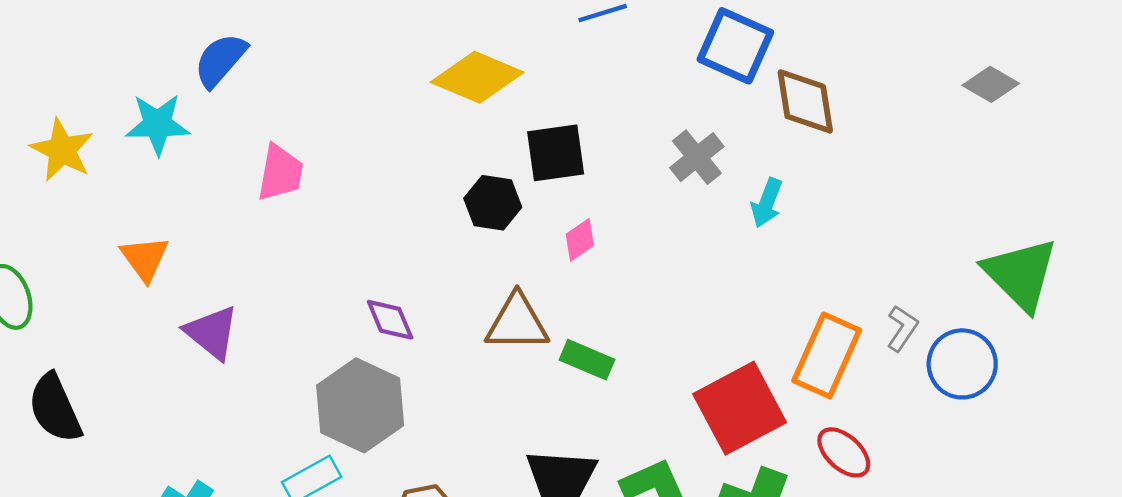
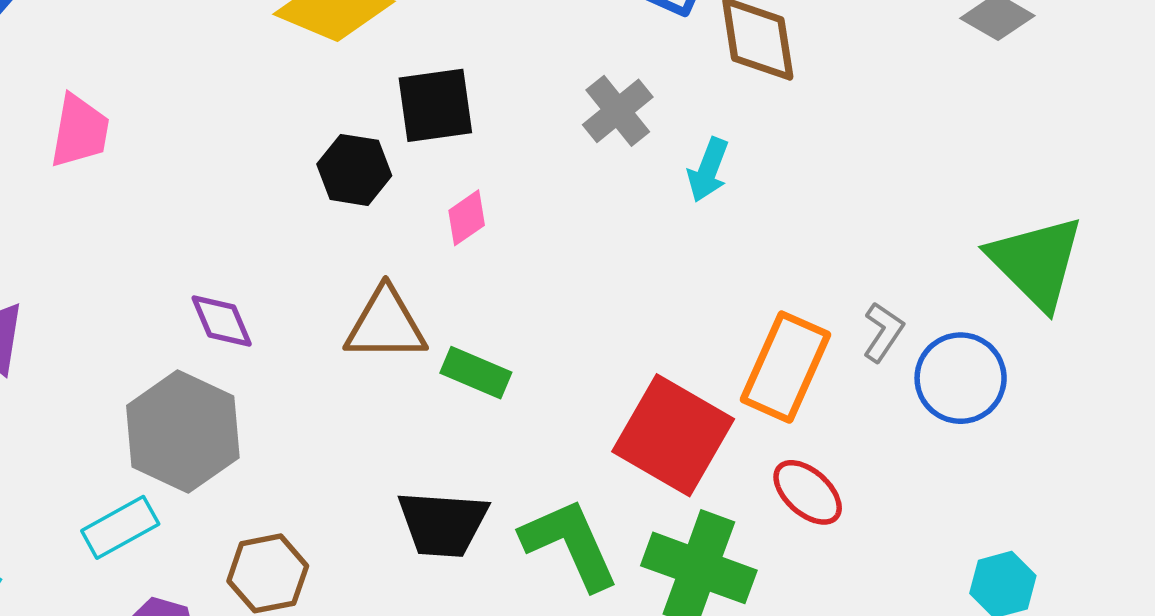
red square: (740, 408) -> (673, 435), turned -32

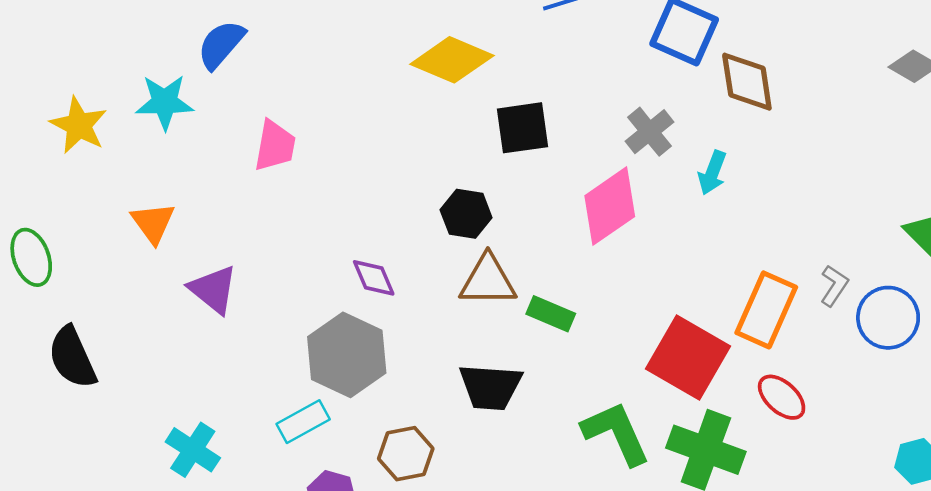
black hexagon: (354, 170) -> (466, 214), moved
pink diamond: (467, 218) -> (610, 206), moved, size x2.0
black trapezoid: (443, 524) -> (490, 387), moved

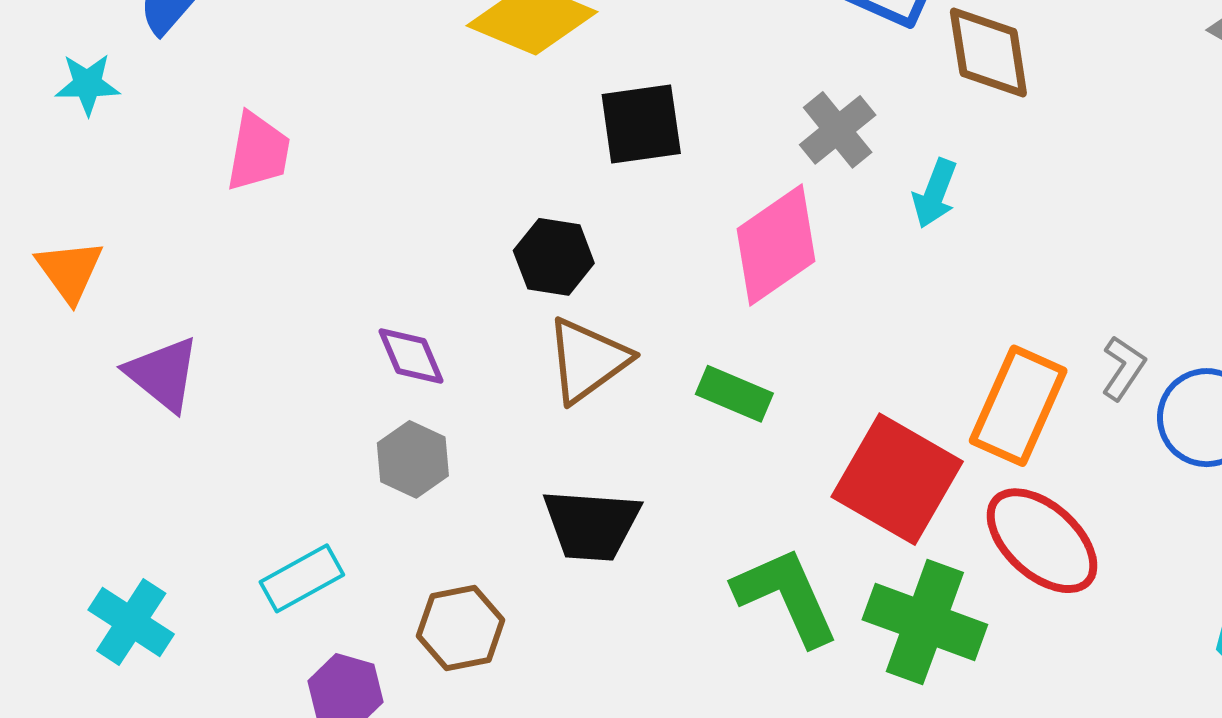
cyan star: (165, 102) -> (87, 84), size x0.7
brown triangle: (488, 280) -> (588, 360), turned -36
green rectangle: (551, 314) -> (734, 394), moved
gray hexagon: (347, 355) -> (413, 459), moved, size x0.6
red ellipse: (782, 397) -> (1042, 541), size x1.5

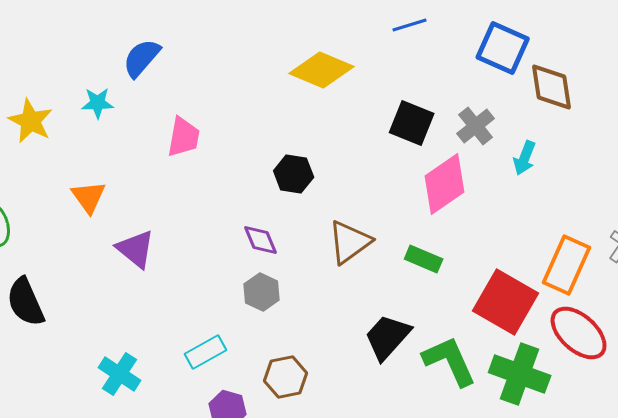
black square: (641, 124) -> (412, 123), moved, turned 30
black hexagon: (554, 257) -> (294, 174), moved
black trapezoid: (592, 525) -> (388, 337), moved, turned 128

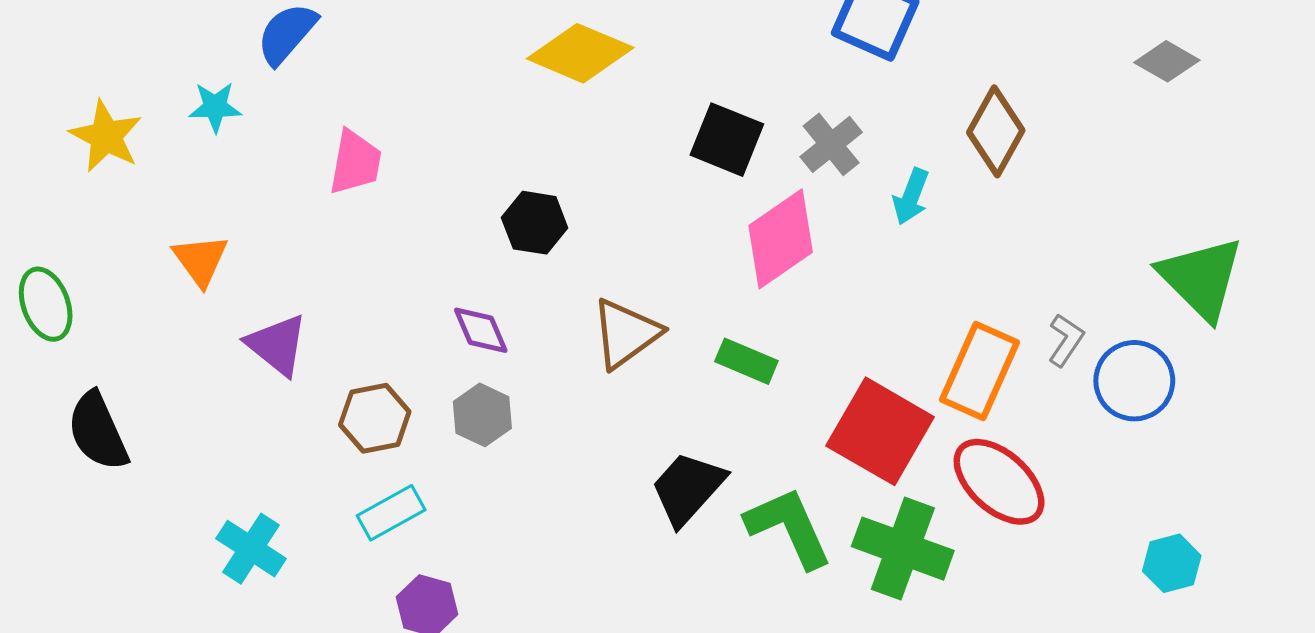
brown diamond: (552, 87) -> (996, 131), moved, turned 38
brown hexagon: (286, 377) -> (375, 418), moved

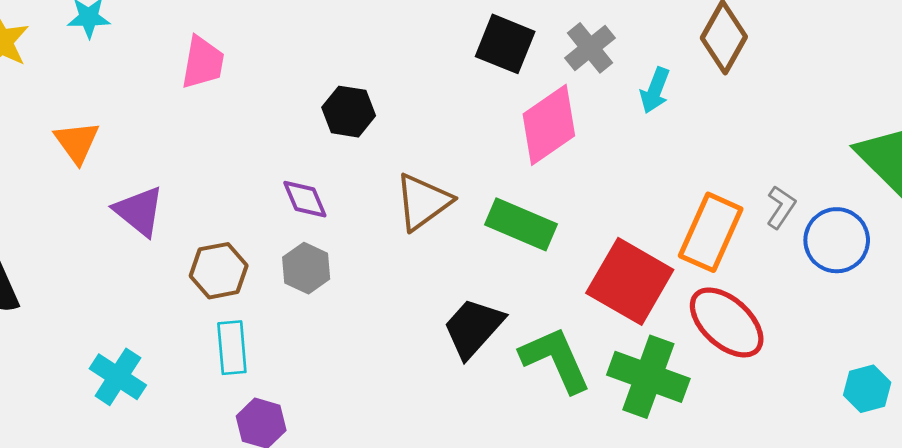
green rectangle: (746, 361) -> (521, 224), size x1.4
cyan rectangle: (391, 513) -> (232, 348), turned -66

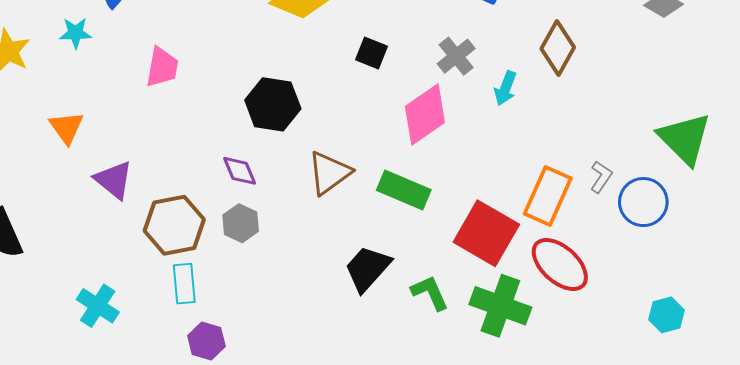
black square: (505, 44) -> (372, 53), moved, size x0.7
black hexagon: (349, 112) -> (273, 104), size x1.4
brown hexagon: (219, 271) -> (174, 225), size x1.4
green L-shape: (556, 360) -> (430, 293), size x0.7

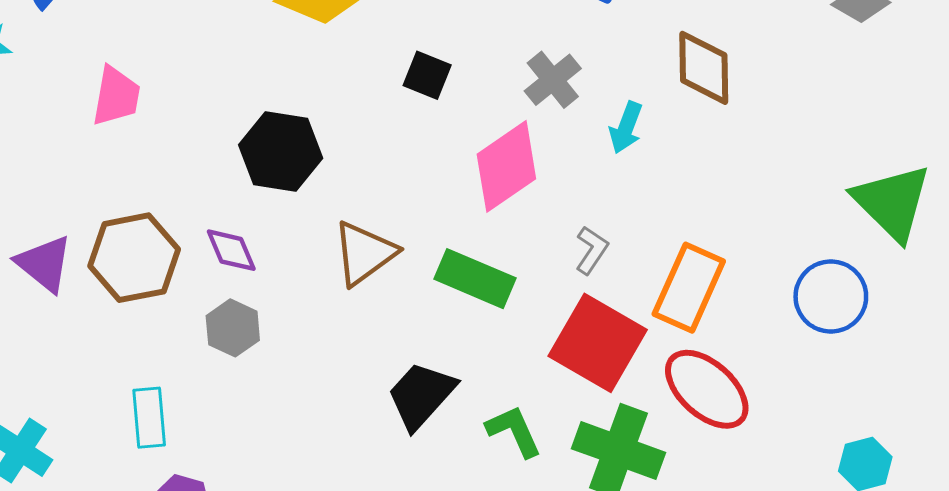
brown diamond: (558, 48) -> (704, 68), turned -30
gray L-shape: (601, 177) -> (592, 250), moved
brown hexagon: (174, 225) -> (134, 258), moved

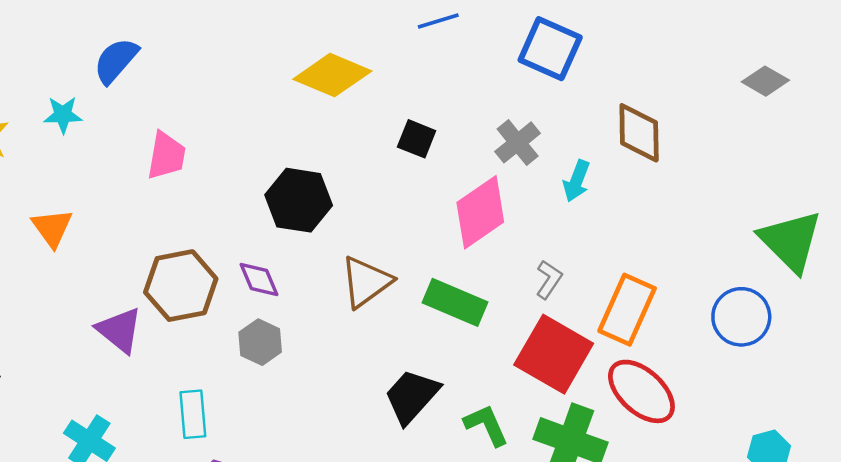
purple triangle: (44, 264) -> (119, 330), moved

